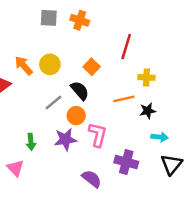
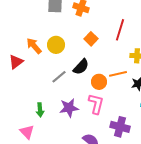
orange square: (92, 67) -> (91, 39), moved
black semicircle: (80, 91) -> (81, 67), turned 84
orange circle: (76, 116) -> (99, 82), moved

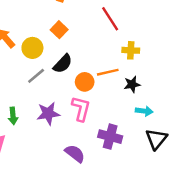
red line: (120, 30) -> (110, 19), turned -50
orange square: (91, 39) -> (59, 30), moved
yellow circle: (56, 45) -> (32, 48), moved

